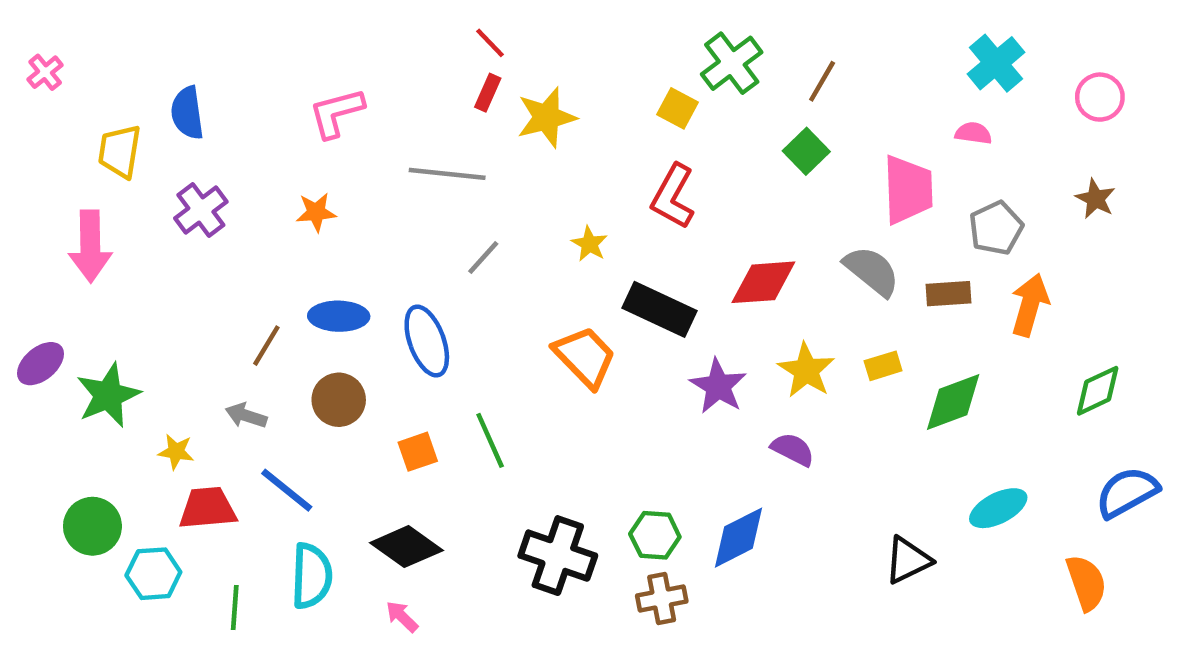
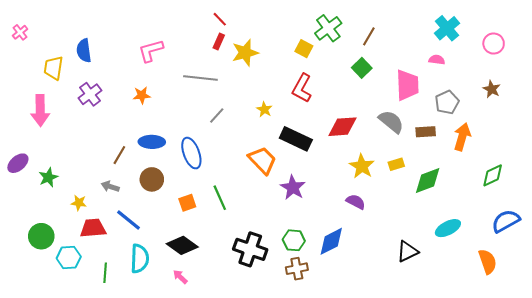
purple star: (718, 386) -> (293, 188), moved
green star: (108, 395) -> (48, 177), size x0.7

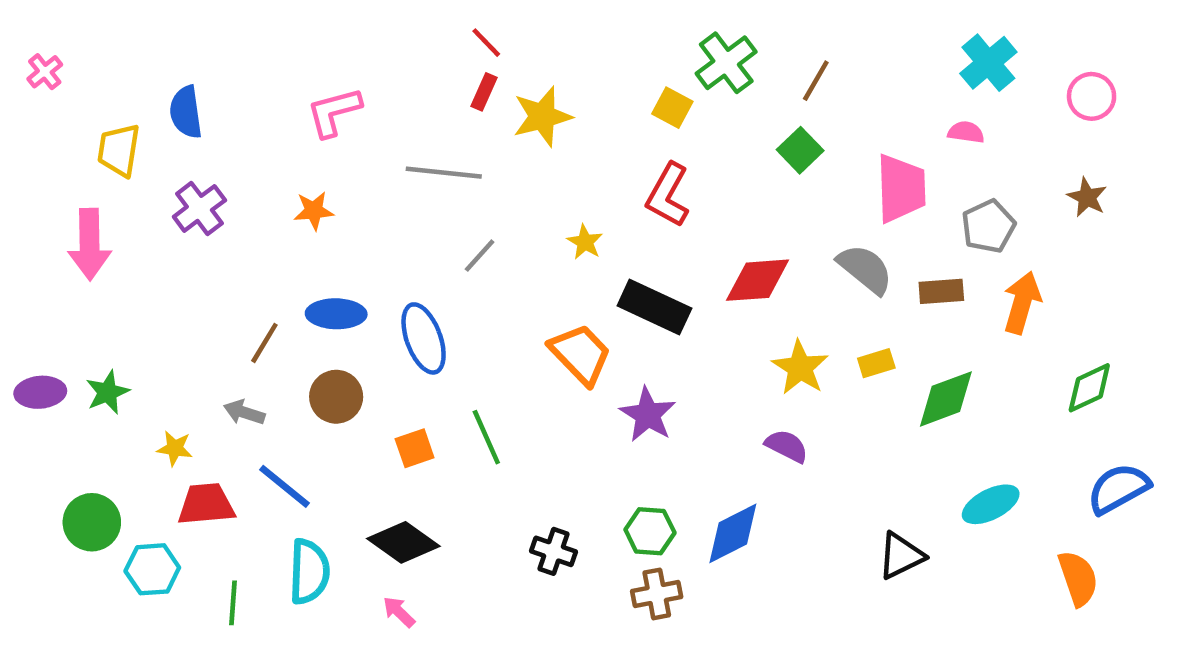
purple ellipse: (18, 163) -> (40, 392), moved, turned 35
black cross: (250, 249) -> (554, 551), size x0.6

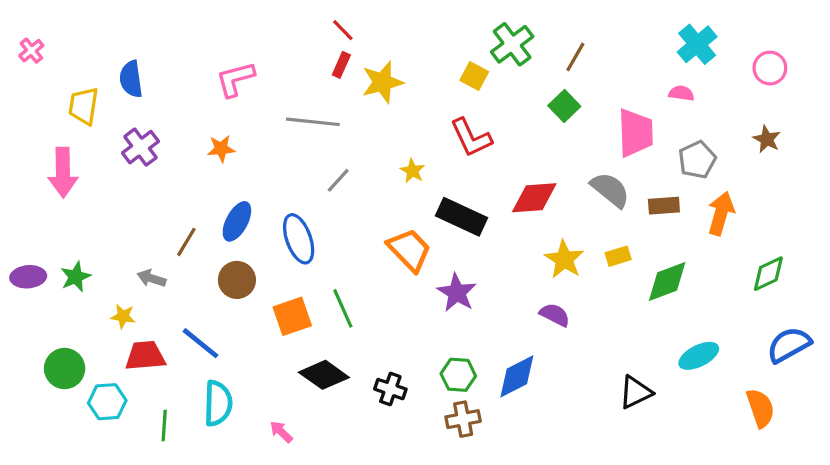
red L-shape: (668, 195) -> (471, 138), turned -54
blue ellipse: (336, 314) -> (237, 221), turned -63
gray arrow: (244, 412) -> (152, 278), moved
orange square: (415, 448) -> (292, 316), size x1.4
black diamond: (403, 542) -> (324, 375), moved

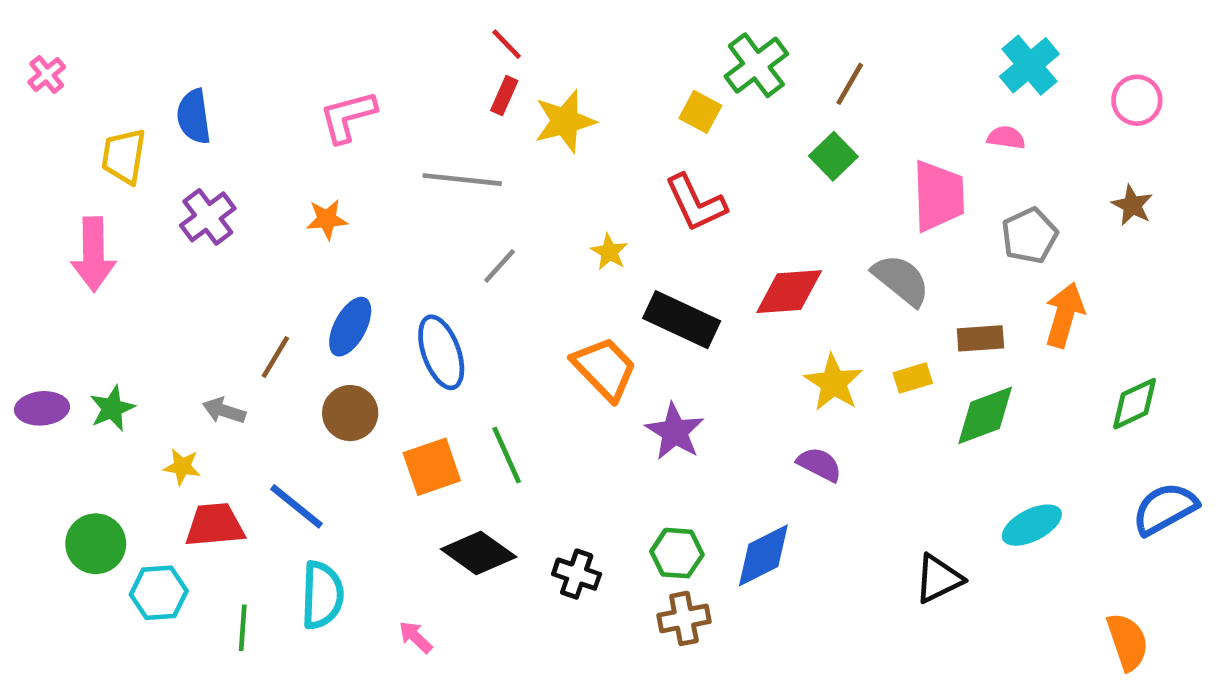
brown rectangle: (664, 206) -> (980, 338), moved
orange semicircle: (760, 408) -> (1128, 642), moved

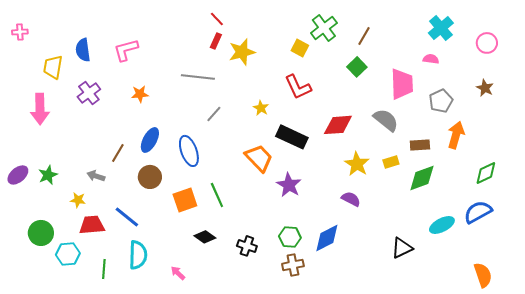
pink cross: (47, 75) -> (20, 32), turned 35
pink L-shape: (348, 117) -> (126, 50), moved
purple ellipse: (42, 408) -> (18, 175), turned -35
blue semicircle: (1165, 509) -> (478, 212), moved
black diamond: (479, 553) -> (205, 237), size x0.7

